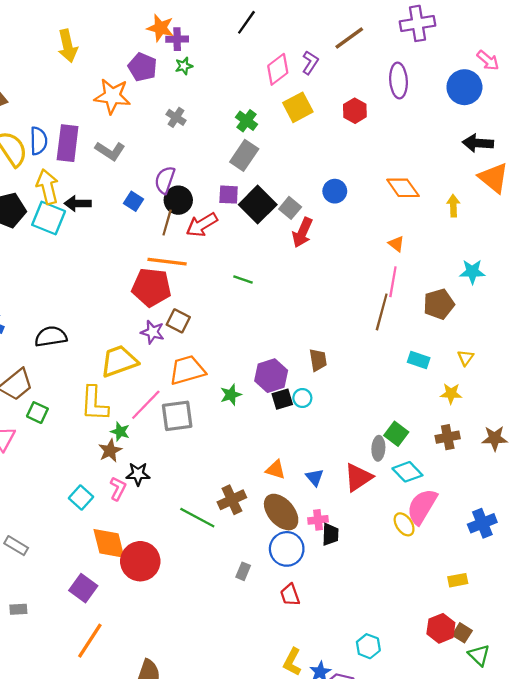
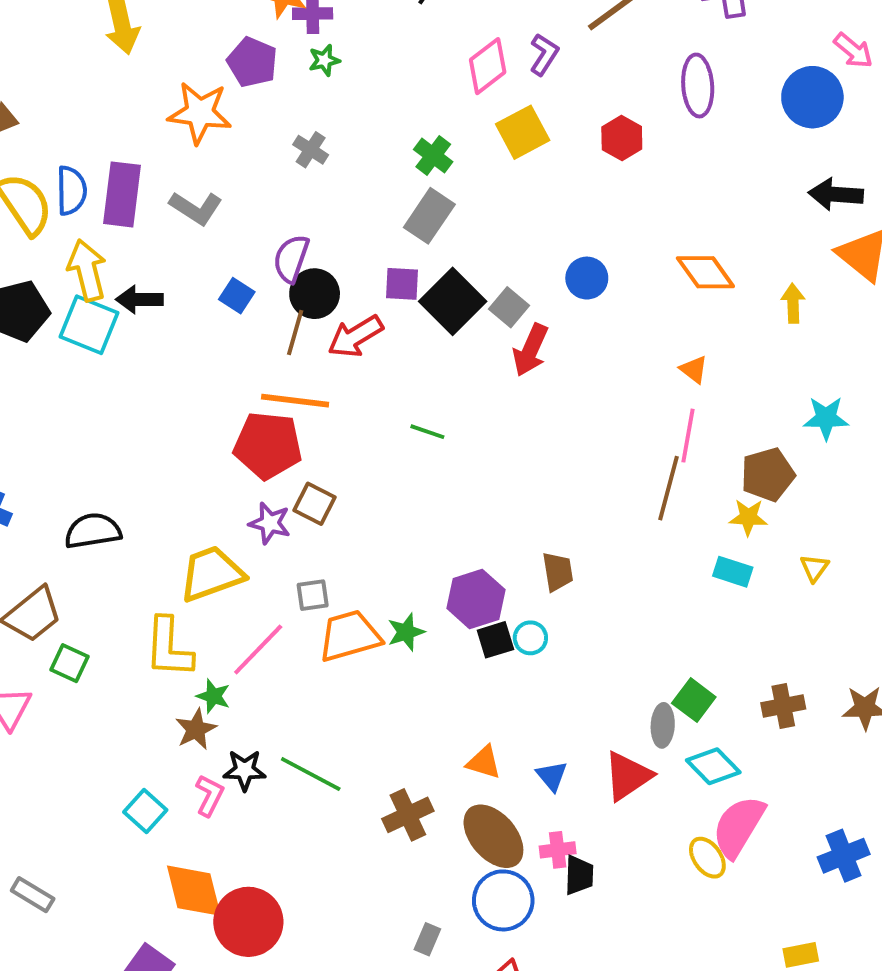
orange trapezoid: (187, 370) -> (350, 636), moved
yellow star: (451, 394) -> (748, 517), moved
gray square: (177, 416) -> (313, 595), moved, size x0.6
green line: (197, 518) -> (311, 774), moved

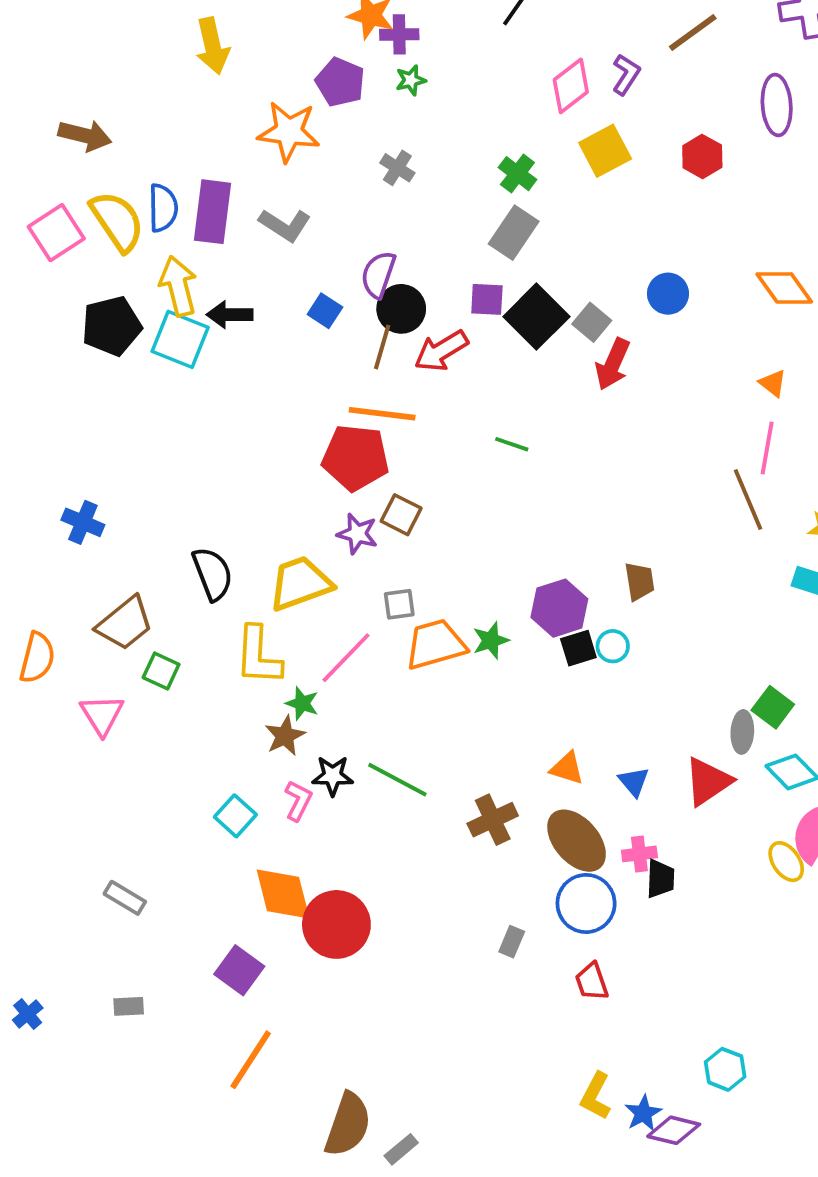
brown line: (669, 488) -> (748, 499), turned -38
black semicircle: (93, 531) -> (213, 574), moved, turned 78

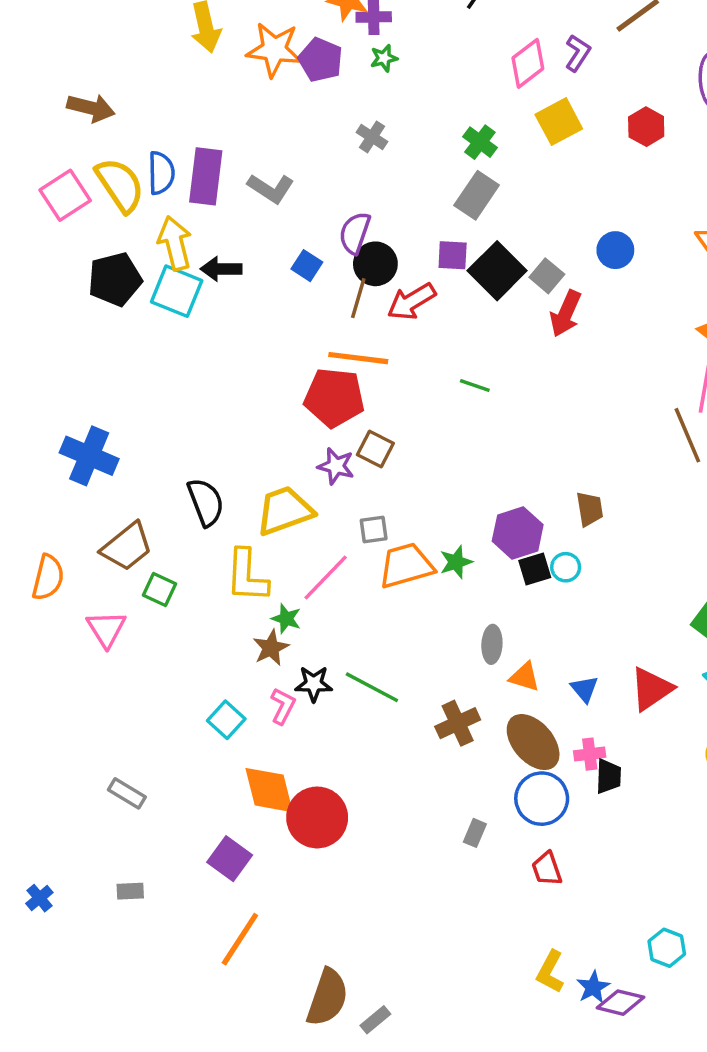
orange star: (289, 132) -> (274, 50), moved
blue cross: (83, 522) -> (89, 456), size x1.5
gray ellipse: (742, 732) -> (492, 644), moved

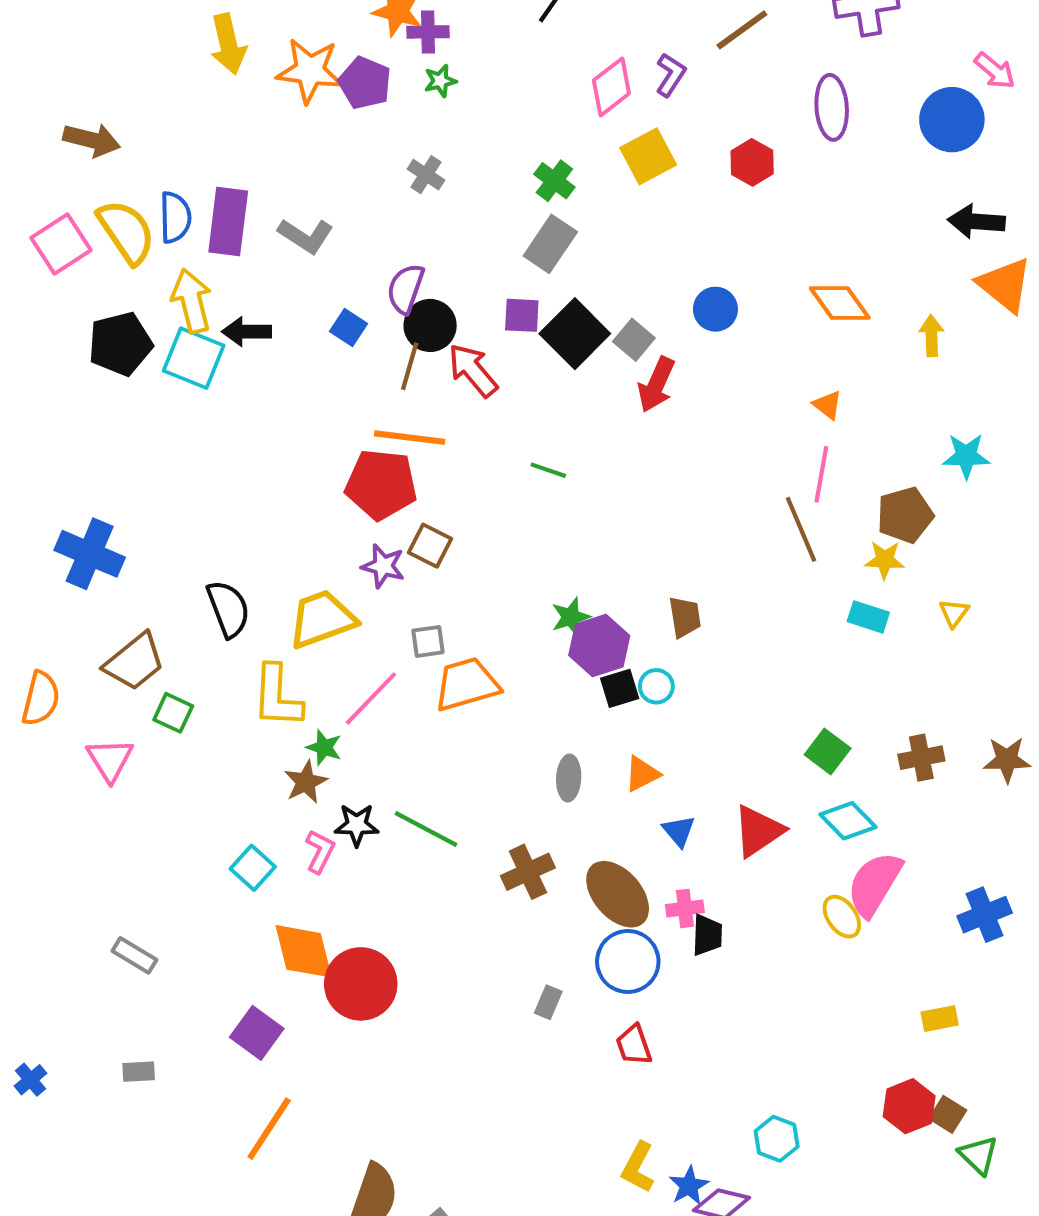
red arrow: (411, 302) -> (473, 370), turned 81
green star: (456, 562) -> (571, 617), moved
orange triangle: (525, 677) -> (642, 774), moved, turned -44

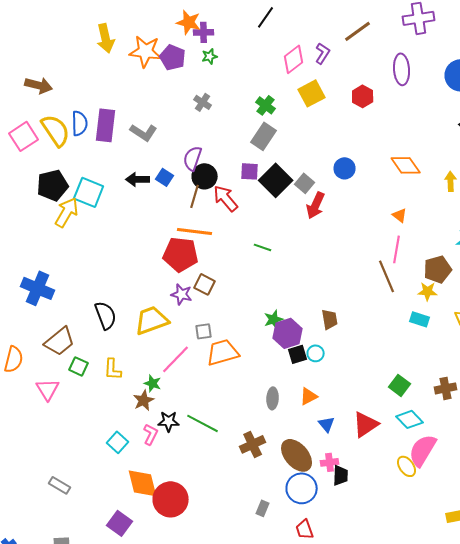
yellow arrow: (192, 301) -> (67, 212), moved, turned 44
black arrow: (247, 332) -> (138, 179), moved
yellow L-shape: (277, 696) -> (113, 369), moved, size x0.7

